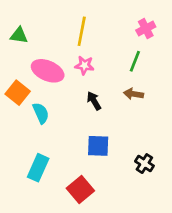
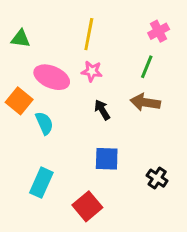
brown arrow: (134, 94) -> (145, 102), size x1.4

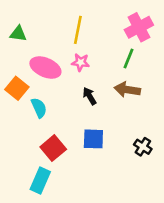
pink cross: (159, 31) -> (139, 27), size x1.5
black cross: (157, 178) -> (143, 147), moved
cyan rectangle: (41, 183) -> (40, 180), moved
red square: (87, 206) -> (53, 148), moved

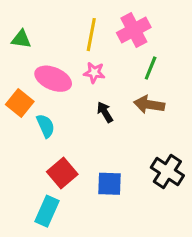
pink cross: (139, 27) -> (134, 30), moved
blue square: (93, 139) -> (109, 184), moved
black cross: (143, 147) -> (167, 172), size x1.5

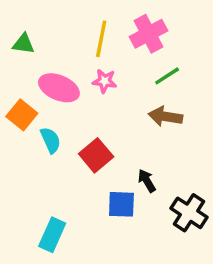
green line: (151, 68) -> (167, 76), turned 35
black arrow: (105, 112) -> (147, 181), moved
black cross: (167, 172) -> (189, 213), moved
red square: (62, 173) -> (96, 155), moved

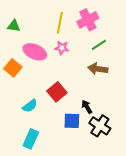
cyan semicircle: (51, 140) -> (30, 106), moved, turned 77
black cross: (189, 213) -> (100, 126), moved

